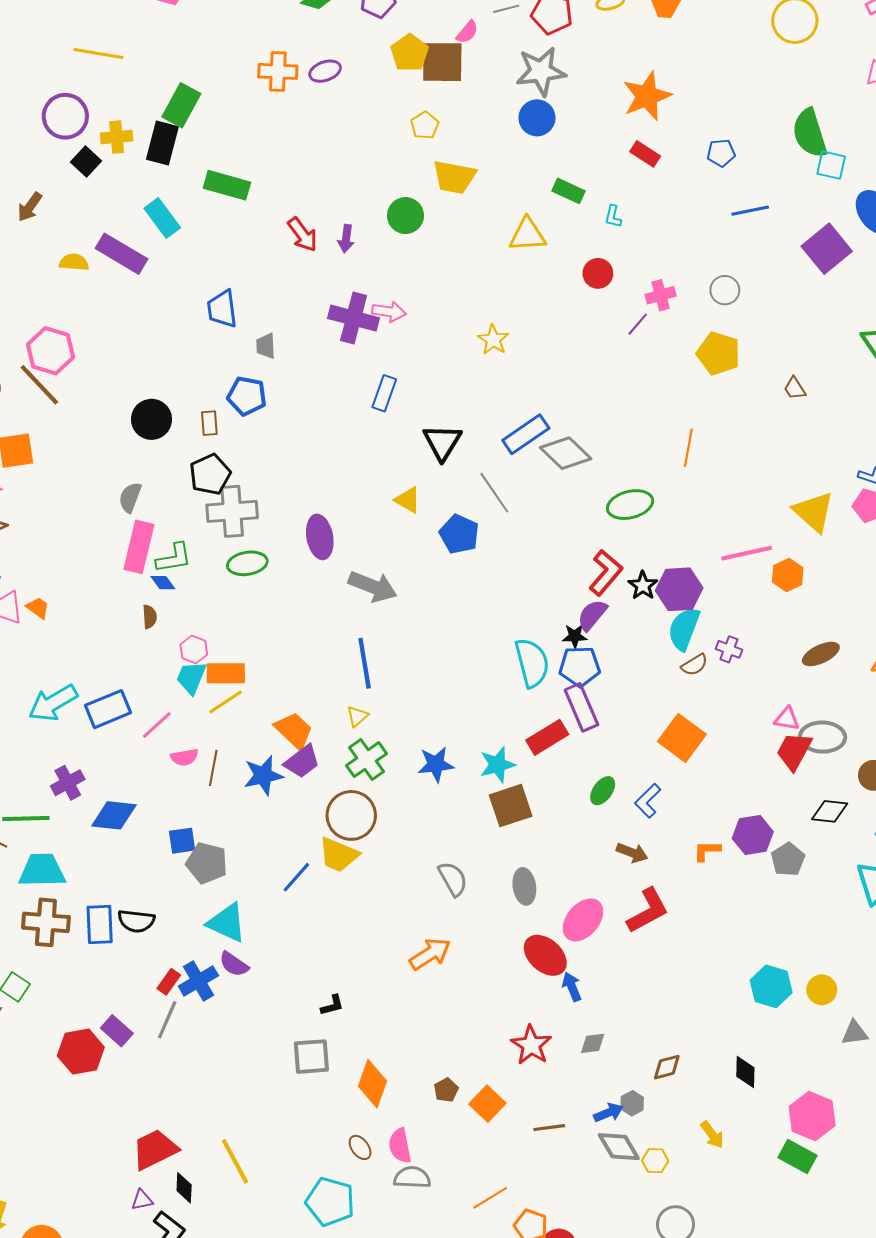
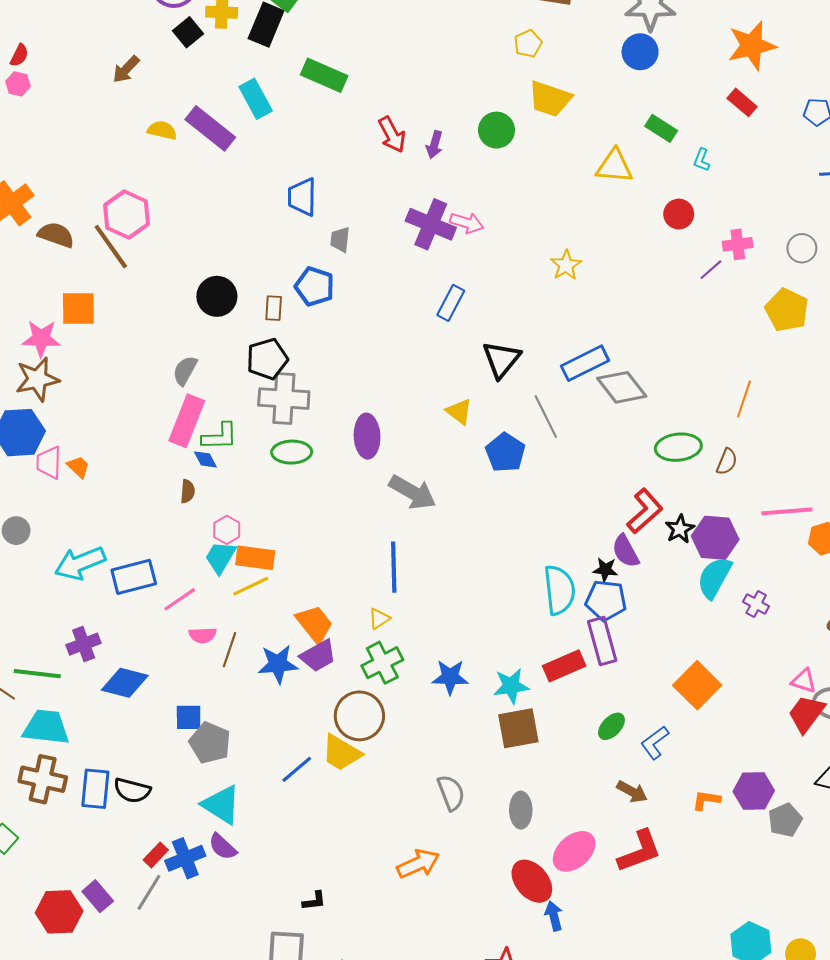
purple semicircle: (592, 615) -> (626, 551), turned -76
brown semicircle: (694, 665) -> (727, 462), moved, turned -44

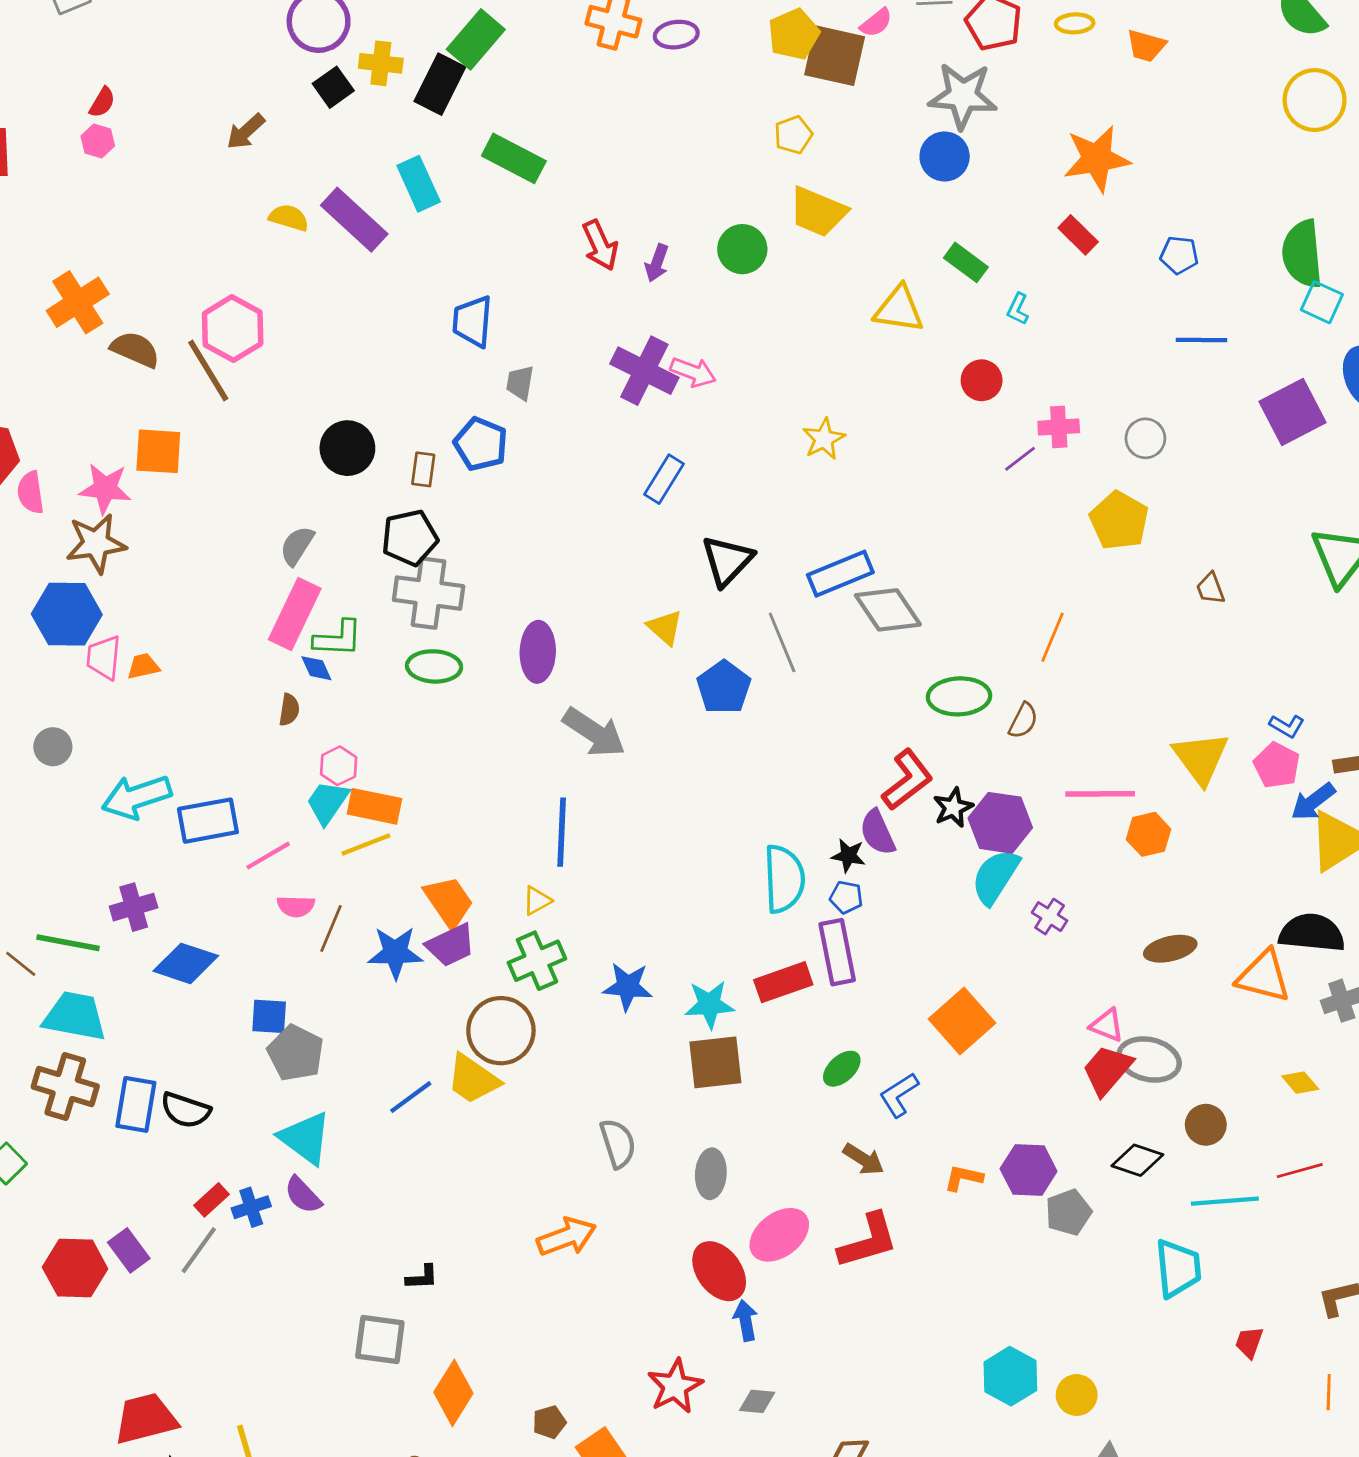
orange trapezoid: (78, 467) -> (143, 666), turned -60
blue pentagon: (606, 600) -> (846, 897), size x0.6
blue cross: (185, 858) -> (251, 1207), size x0.7

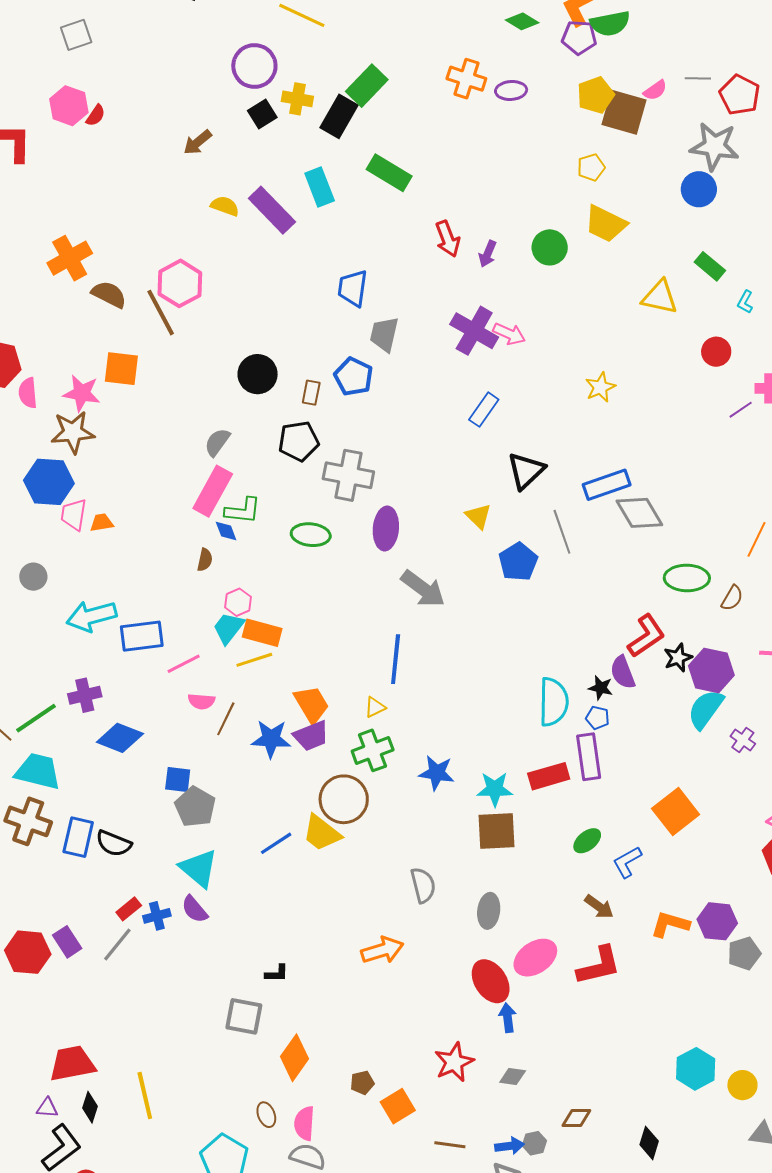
pink hexagon: (98, 141) -> (69, 106), moved, size x1.6
gray trapezoid: (520, 383) -> (384, 334), size x1.4
gray cross: (429, 593) -> (348, 475), moved
green line: (68, 943) -> (36, 718), turned -48
orange L-shape: (963, 1178) -> (670, 924), size x1.4

